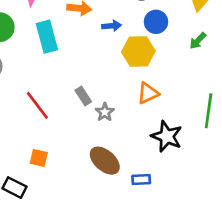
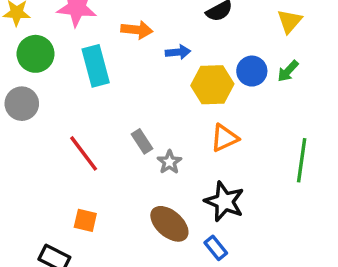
blue circle: (156, 22) -> (252, 71), moved
black star: (167, 136) -> (224, 202), moved
blue rectangle: (141, 179) -> (216, 248), turned 54

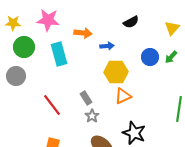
yellow hexagon: (212, 85) -> (116, 72), moved
orange triangle: (224, 138) -> (123, 96), moved
gray star: (169, 162) -> (92, 116), moved

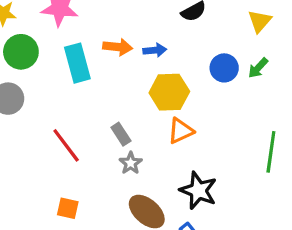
orange arrow: (83, 33) -> (118, 47), moved

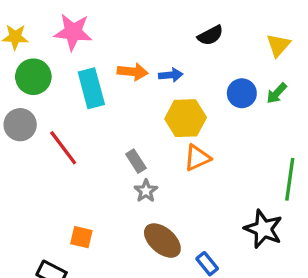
red line: (66, 145) -> (63, 148), moved
black star: (198, 191) -> (263, 229), moved

